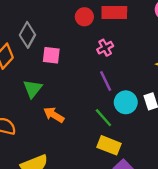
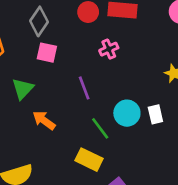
gray diamond: (27, 35) -> (39, 21), moved
purple line: (106, 81) -> (84, 88), moved
yellow rectangle: (109, 145) -> (89, 160), moved

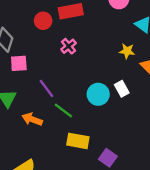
purple line: (84, 88) -> (47, 89), moved
green line: (100, 128) -> (63, 111), moved

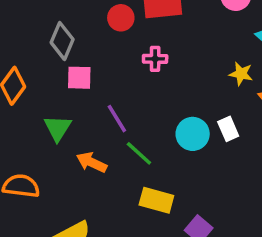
pink cross: (69, 46) -> (155, 59), turned 35

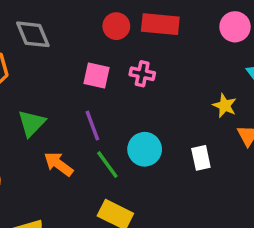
gray diamond: (62, 41) -> (33, 34), moved, turned -57
pink square: (79, 78) -> (97, 75), moved
cyan circle: (193, 134) -> (145, 149), moved

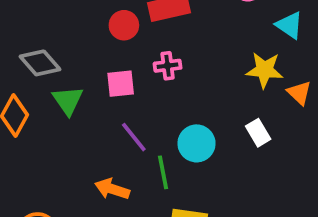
yellow star: (225, 106) -> (265, 70), size x1.4
green triangle: (32, 123) -> (68, 100), moved
green line: (107, 165) -> (163, 172), turned 44

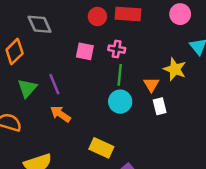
orange triangle: (299, 93) -> (151, 85), moved
green triangle: (68, 100) -> (27, 88), moved
purple line: (134, 137) -> (54, 84), moved
green line: (163, 172) -> (120, 75), moved

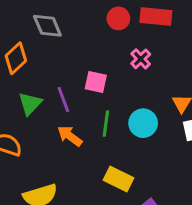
pink cross: (117, 49) -> (141, 59), turned 35
pink square: (85, 51) -> (96, 82), moved
green line: (120, 75) -> (106, 124), moved

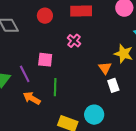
red circle: (118, 18) -> (45, 16), moved
cyan circle: (143, 123) -> (94, 115), moved

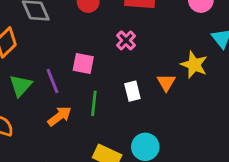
white rectangle: (113, 85) -> (132, 91), moved
orange arrow: (32, 98) -> (59, 116), turned 108

